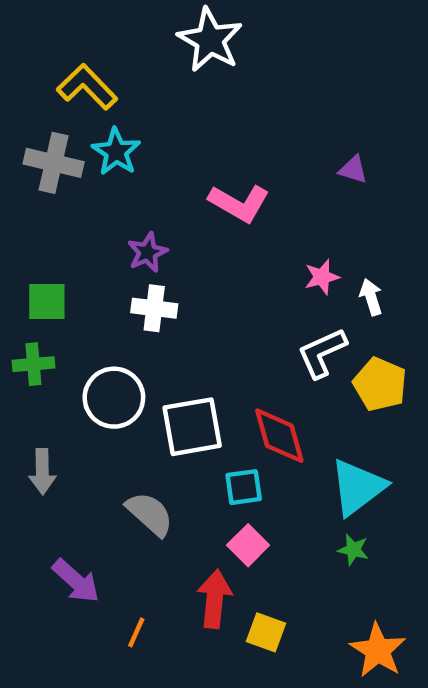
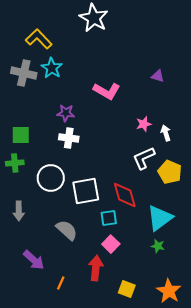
purple star: (147, 252) -> (66, 113), turned 30
yellow square: (266, 632) -> (127, 289), moved

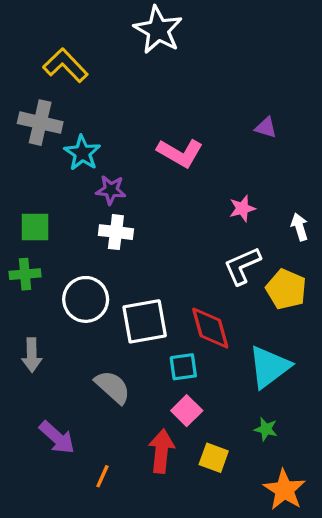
cyan star: (52, 68) -> (82, 153), moved
white arrow: (166, 133) -> (300, 227), moved
green star: (158, 246) -> (266, 429), moved
yellow square: (127, 289) -> (214, 458), moved

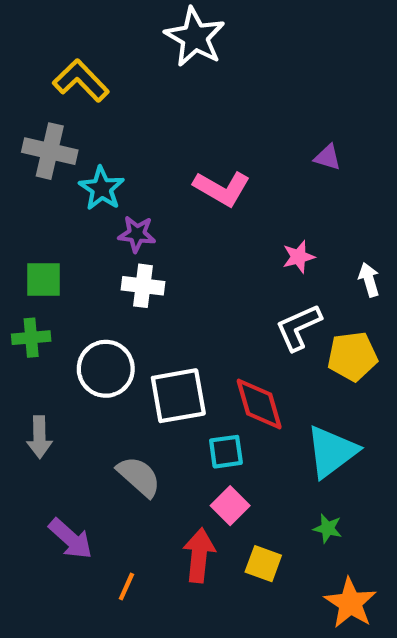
yellow pentagon: (286, 289) -> (352, 356), turned -30

